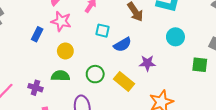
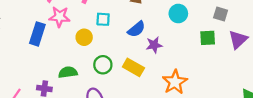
blue rectangle: (37, 34) -> (37, 34), size x1.5
blue semicircle: (122, 45) -> (136, 29), moved
yellow circle: (65, 51) -> (84, 37), moved

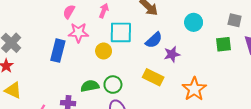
cyan square: (103, 19) -> (121, 32), size x1.6
green circle: (103, 65) -> (113, 85), moved

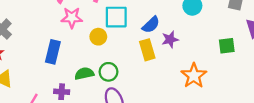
green square: (223, 44) -> (227, 46), moved
blue rectangle: (58, 51) -> (53, 52), moved
yellow rectangle: (153, 77) -> (147, 50), moved, turned 48

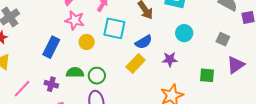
yellow circle: (98, 37) -> (87, 42), moved
purple star: (170, 39) -> (170, 59), moved
yellow rectangle: (147, 50) -> (136, 64), turned 48

